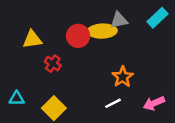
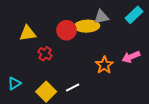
cyan triangle: (17, 98) -> (14, 83), turned -32
white line: (113, 103) -> (73, 88), moved
pink arrow: (154, 103) -> (131, 57), moved

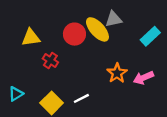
cyan rectangle: (134, 15) -> (150, 36), moved
yellow ellipse: (87, 26) -> (97, 29), turned 50
pink arrow: (131, 57) -> (143, 78), moved

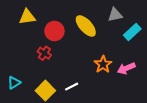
gray triangle: (114, 19) -> (115, 15), moved
red circle: (74, 34) -> (54, 31), moved
yellow triangle: (31, 37) -> (27, 17), moved

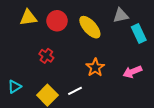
red circle: (54, 31) -> (57, 21), moved
cyan rectangle: (132, 32) -> (139, 34), turned -72
orange star: (103, 64) -> (95, 67), moved

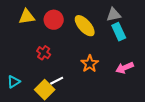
cyan rectangle: (139, 34) -> (119, 32), moved
white line: (75, 91) -> (57, 81), moved

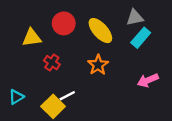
yellow triangle: (27, 17) -> (32, 38), moved
cyan rectangle: (119, 32) -> (141, 38), turned 66
orange star: (90, 64) -> (98, 65), moved

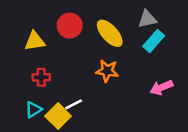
red cross: (52, 63) -> (41, 77), moved, turned -35
orange star: (98, 65) -> (107, 71), turned -30
cyan triangle: (16, 97) -> (33, 110), moved

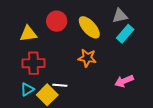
red cross: (41, 77) -> (34, 63), size x1.5
pink arrow: (161, 88) -> (124, 81), moved
white line: (74, 104) -> (60, 85), turned 32

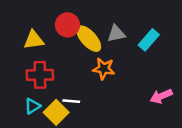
gray triangle: (120, 16) -> (116, 34), moved
yellow ellipse: (89, 27) -> (89, 39), moved
pink arrow: (124, 81) -> (161, 96), moved

